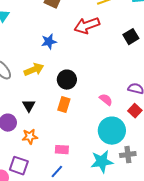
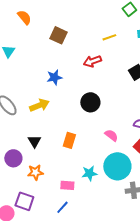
red arrow: (87, 26) -> (92, 61), size x0.7
black circle: (67, 80) -> (90, 102), moved
cyan star: (102, 162) -> (89, 173), moved, size x0.7

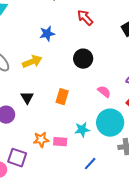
red arrow: (92, 61) -> (85, 18), turned 66
orange star: (35, 172) -> (41, 140), moved
blue line: (62, 207) -> (90, 164), moved

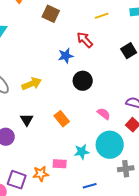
blue star: (47, 34) -> (66, 56), moved
orange rectangle: (62, 97) -> (62, 119), turned -56
orange star: (41, 140) -> (41, 174), moved
blue line: (90, 164) -> (90, 186), turned 32

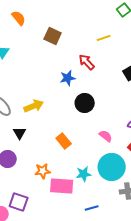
black triangle: (27, 120) -> (20, 133), moved
pink rectangle: (60, 164) -> (62, 186), size x1.6
orange star: (41, 174) -> (43, 171), moved

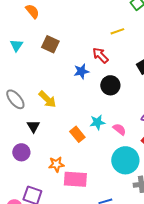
brown square: (53, 36) -> (50, 44), moved
black circle: (85, 103) -> (110, 85), moved
yellow arrow: (34, 106) -> (47, 99), turned 66
cyan star: (84, 174) -> (97, 122), moved

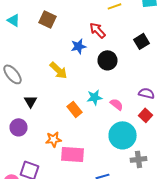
cyan triangle: (16, 45) -> (14, 20), turned -32
yellow arrow: (47, 99) -> (58, 70), moved

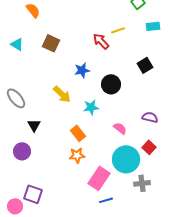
red arrow: (98, 30) -> (101, 41), moved
cyan star: (94, 97) -> (91, 107), moved
red square: (146, 115) -> (149, 147), moved
orange star: (54, 139) -> (77, 155), moved
pink rectangle: (72, 154) -> (99, 178), moved, turned -60

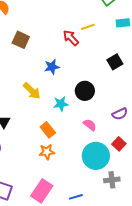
black circle: (111, 84) -> (85, 91), moved
purple semicircle: (150, 117) -> (120, 114), turned 140
pink rectangle: (99, 178) -> (42, 191), moved

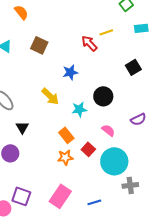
red square: (119, 144) -> (88, 149), moved

